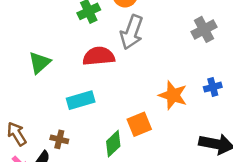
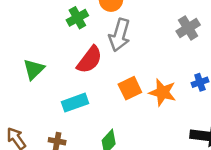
red semicircle: (99, 56) -> (90, 60), turned 136
orange square: (139, 124) -> (130, 88), moved

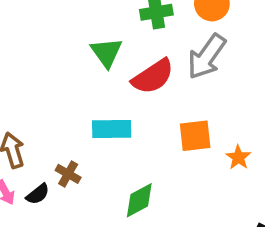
green triangle: (34, 69) -> (106, 53), moved, turned -40
orange star: (162, 92) -> (238, 157), size x0.6

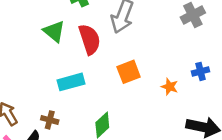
red semicircle: (153, 76) -> (90, 39), turned -60
orange star: (238, 157) -> (170, 87), moved

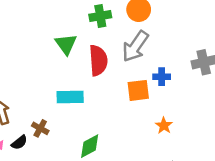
blue cross: (201, 71) -> (162, 77), moved
orange square: (129, 72) -> (138, 90), moved

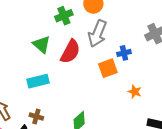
red semicircle: (98, 60) -> (70, 52), turned 45
cyan rectangle: (70, 97) -> (38, 81), moved

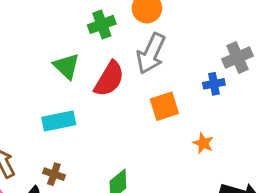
blue cross: (124, 53) -> (214, 84), moved

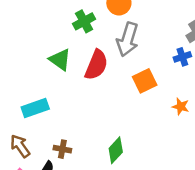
cyan rectangle: (59, 121) -> (35, 108), moved

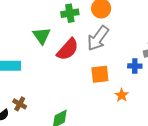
orange star: (181, 107) -> (122, 95), moved

